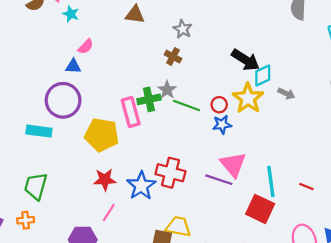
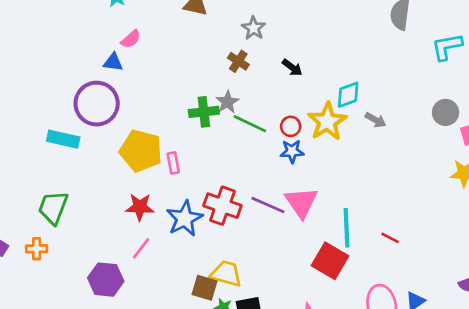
black arrow: (245, 60) -> (292, 68), moved, size x0.6
pink rectangle: (131, 112) -> (173, 163), moved, size x0.6
purple line: (219, 180) -> (268, 205), moved

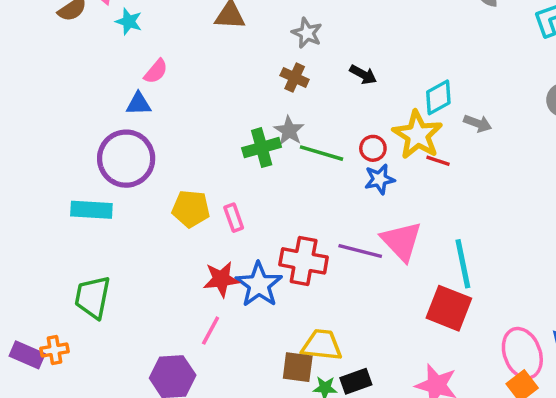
yellow pentagon: (141, 151) -> (191, 209), size x0.7
red star: (140, 207) -> (221, 279), moved
red line: (390, 238) -> (438, 161), moved
orange cross: (37, 249) -> (55, 350), moved

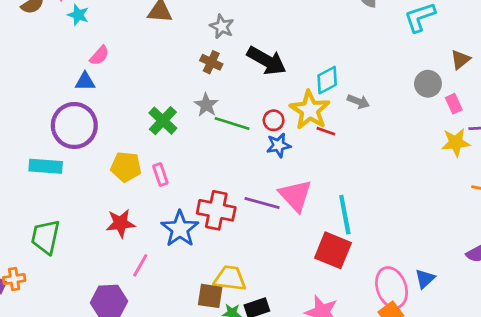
black arrow: (363, 75) -> (267, 61), size x1.8
green cross: (262, 148) -> (163, 121), moved, turned -32
red star: (221, 279) -> (120, 223), moved

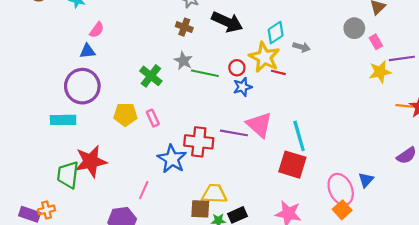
red star: (120, 223) -> (91, 161), moved, size x1.4

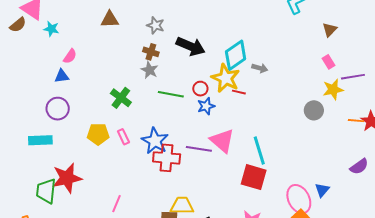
gray circle: (354, 28) -> (314, 110), moved
cyan diamond: (276, 33) -> (236, 55), size x1.4
gray star: (183, 61) -> (150, 70), moved
purple circle: (82, 86) -> (58, 109), size x0.7
blue star: (172, 159) -> (155, 141), moved

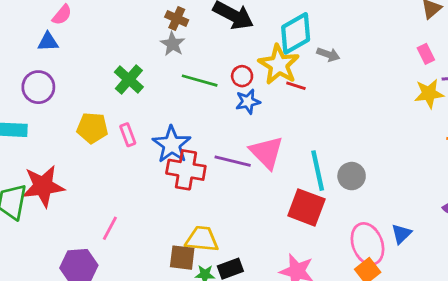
gray circle: (314, 110) -> (352, 176), moved

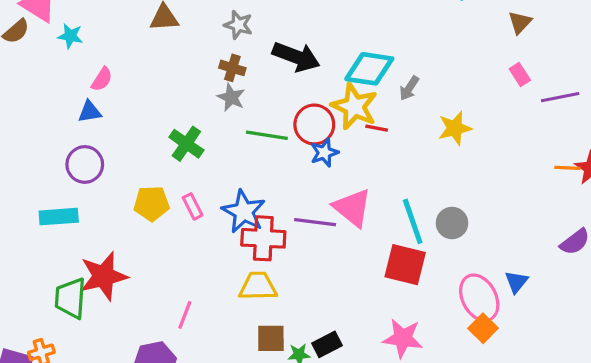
cyan diamond: (296, 33) -> (369, 69), turned 45
gray arrow: (328, 54) -> (409, 88), turned 110
red circle: (242, 76) -> (314, 124), size x1.6
yellow star: (429, 94) -> (455, 128), moved
yellow trapezoid: (202, 239) -> (258, 286), moved

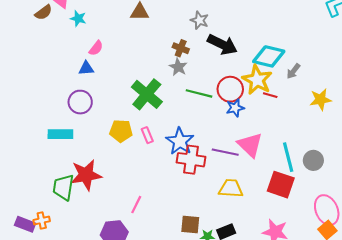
gray star: (238, 25) -> (200, 20), moved
green cross: (186, 144) -> (147, 94), size x1.4
yellow trapezoid: (258, 286) -> (231, 188), moved

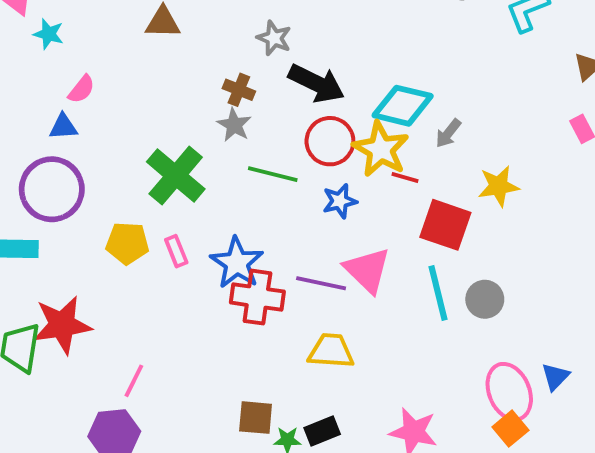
red circle: (230, 89) -> (330, 141), moved
purple circle: (80, 102) -> (52, 189), size x1.4
red square: (281, 185) -> (445, 225), moved
pink line: (136, 205) -> (134, 381), moved

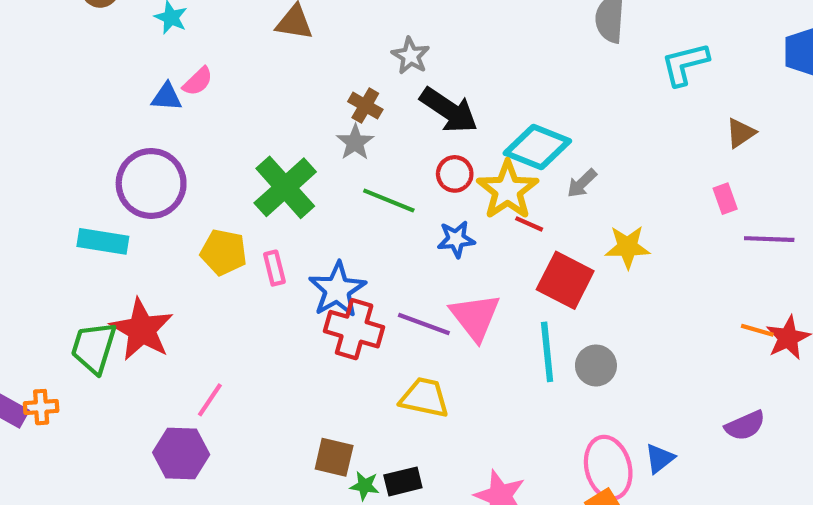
blue triangle: (63, 127) -> (167, 97), moved
red circle: (330, 141) -> (455, 174), size x0.7
red star: (62, 325) -> (142, 330), turned 30

